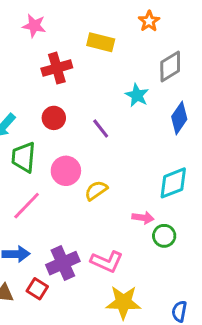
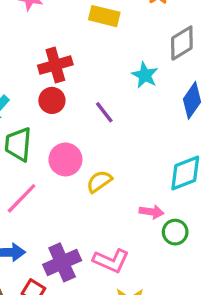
red cross: (57, 68) -> (55, 65), moved

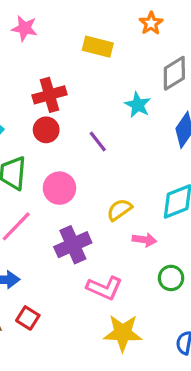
yellow semicircle: (99, 181) -> (119, 210), moved
green circle: (175, 232) -> (171, 278), moved
purple cross: (62, 262) -> (73, 245), moved

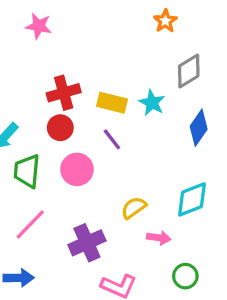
yellow rectangle: (98, 47) -> (112, 103), moved
pink circle: (59, 188) -> (77, 169), moved

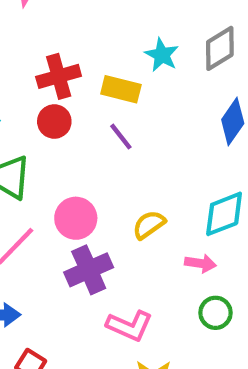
cyan star: (152, 103) -> (162, 55), moved
pink circle: (77, 169) -> (76, 218), moved
pink arrow: (159, 238) -> (200, 263), moved

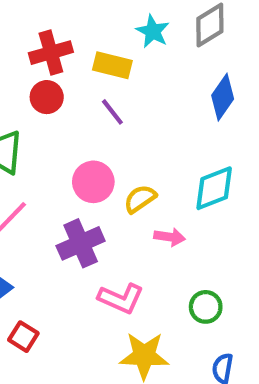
pink circle: (76, 218) -> (93, 182), moved
pink arrow: (200, 263) -> (170, 237), moved
green circle: (215, 313) -> (206, 307), moved

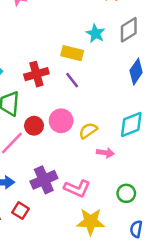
red cross: (51, 53) -> (36, 74), moved
red circle: (47, 97) -> (34, 126), moved
purple cross: (81, 243) -> (44, 180), moved

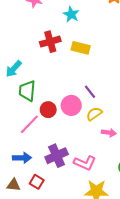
cyan star: (96, 33) -> (71, 14), moved
red cross: (36, 74) -> (50, 42), moved
purple line: (72, 80) -> (90, 92), moved

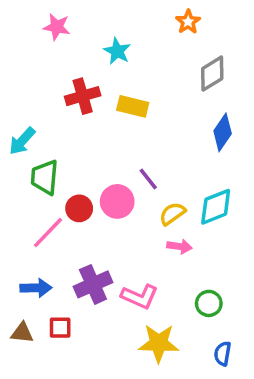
yellow semicircle: (94, 114) -> (172, 214), moved
red square: (37, 182) -> (60, 328), turned -32

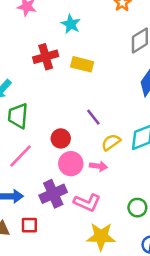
pink circle: (117, 201) -> (71, 164), moved
red circle: (79, 208) -> (61, 138), moved
pink arrow: (179, 246) -> (98, 166), moved

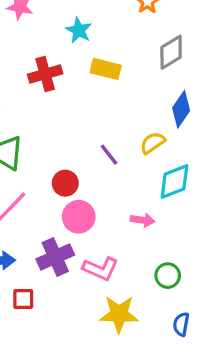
yellow rectangle: (82, 64) -> (106, 69), moved
yellow semicircle: (111, 142) -> (153, 143), moved
pink arrow: (98, 166) -> (143, 220), moved

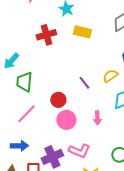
pink arrow: (143, 220) -> (97, 118), moved, turned 80
purple cross: (55, 257) -> (52, 157), moved

